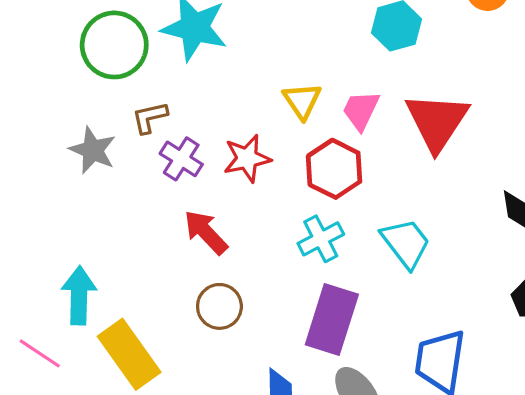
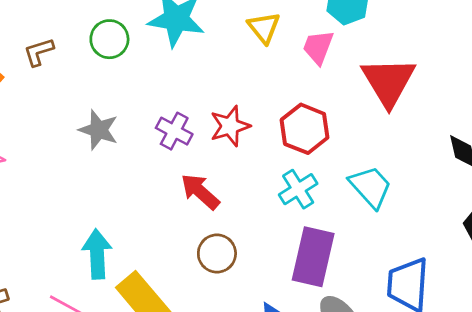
green circle: (114, 45) -> (109, 39), size x0.7
yellow triangle: (302, 101) -> (264, 28), moved
pink trapezoid: (361, 110) -> (318, 47), moved
brown L-shape: (150, 117) -> (39, 52), moved

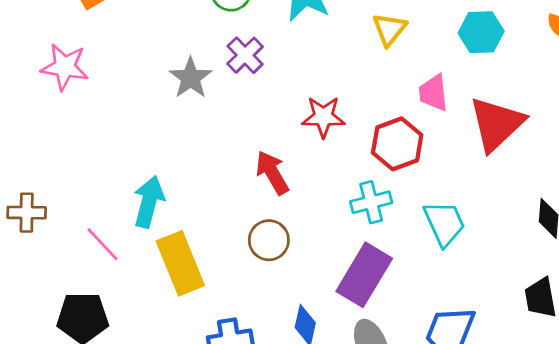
pink trapezoid: (318, 47) -> (433, 93), moved, turned -45
purple cross: (174, 131) -> (245, 55), moved

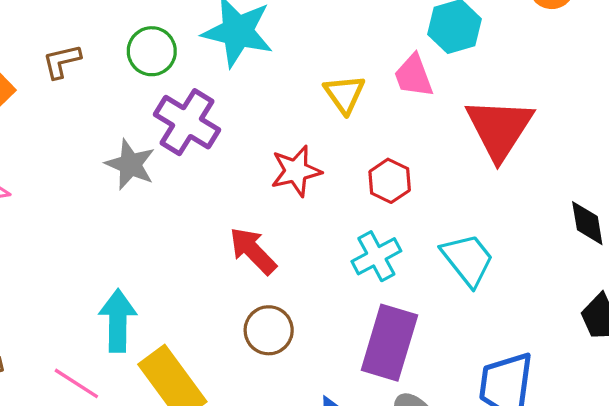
yellow triangle: (389, 29) -> (344, 94), moved
purple cross: (245, 55) -> (187, 122), size x1.4
pink trapezoid: (433, 93) -> (414, 76), moved
red hexagon: (397, 144) -> (390, 181), size x0.7

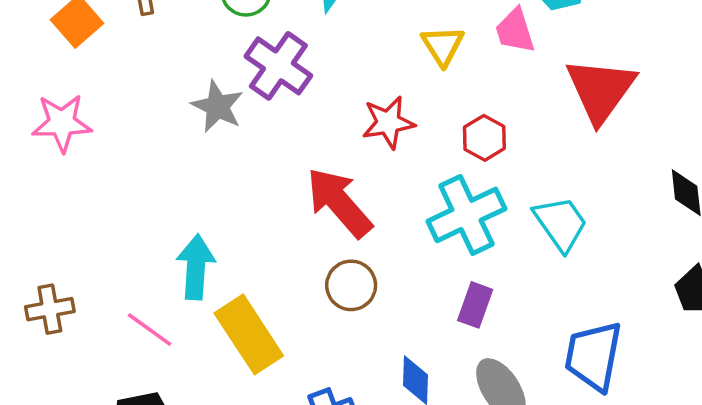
red arrow: (253, 251) -> (339, 202), size x1.4
cyan cross: (376, 256) -> (466, 215), size x1.5
purple rectangle: (389, 343) -> (475, 305), size x0.6

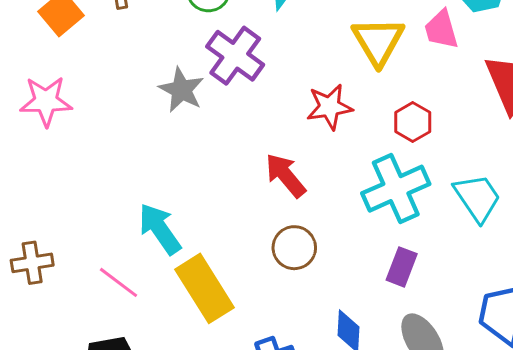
yellow triangle: (443, 46) -> (378, 41), size x1.4
red arrow: (339, 202) -> (285, 175), size x0.7
cyan arrow: (196, 267) -> (160, 229), turned -40

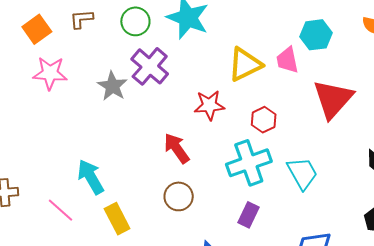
yellow triangle: (378, 41) -> (245, 64), turned 30
pink star: (46, 101) -> (50, 73), moved
yellow rectangle: (205, 288) -> (117, 219), size x0.7

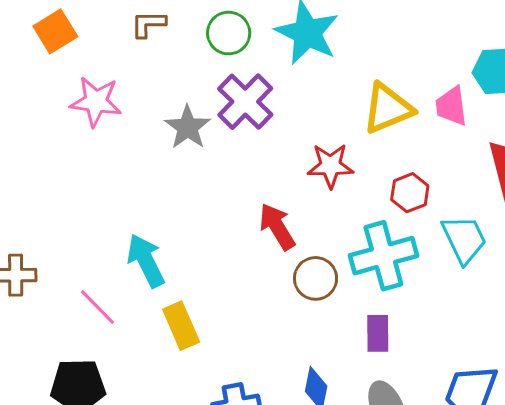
orange square: (37, 29) -> (55, 31), moved
cyan trapezoid: (302, 173) -> (464, 239), moved
brown circle: (179, 196) -> (316, 278), moved
purple rectangle: (249, 215) -> (378, 333), turned -30

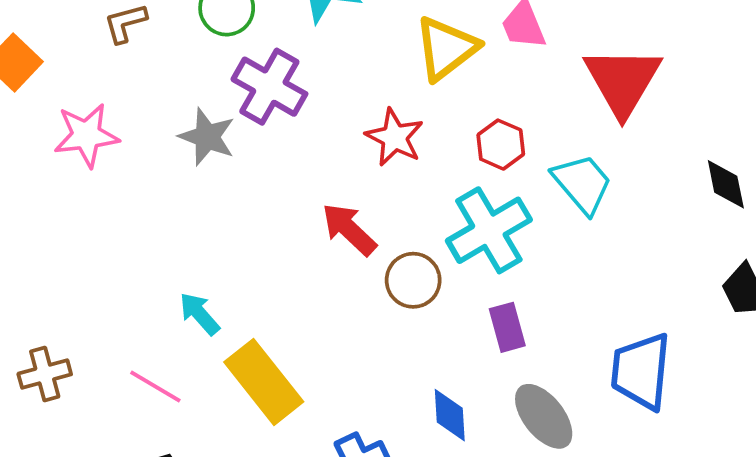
red star: (330, 166) -> (395, 137), turned -30
cyan arrow: (146, 261) -> (199, 314), size x0.7
yellow rectangle: (181, 326) -> (264, 382), size x1.4

